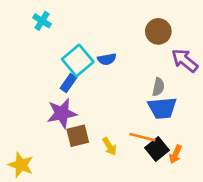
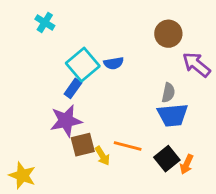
orange line: (142, 137) -> (128, 146), moved
yellow arrow: (109, 146) -> (102, 156), moved

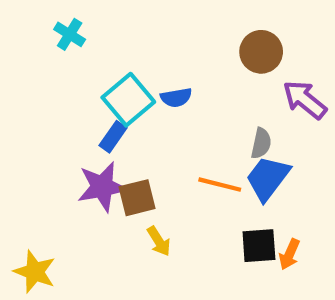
blue trapezoid: (173, 115) -> (268, 178), turned 132
brown square: (83, 145) -> (137, 198), moved
orange line: (128, 146) -> (220, 185), moved
black square: (167, 159) -> (259, 246), turned 35

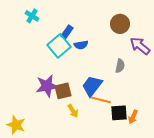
blue rectangle: (113, 137) -> (67, 32), moved
blue trapezoid: (268, 178) -> (92, 86), moved
orange line: (220, 185) -> (101, 100), moved

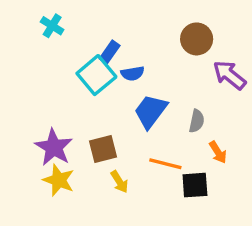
gray semicircle: (120, 66) -> (197, 121), moved
purple star: (47, 86) -> (54, 147), moved, turned -30
blue trapezoid: (92, 86) -> (151, 111), moved
orange arrow: (133, 117) -> (218, 152), moved, turned -56
yellow star: (16, 125) -> (59, 180), moved

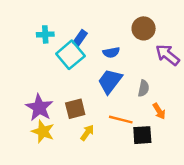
cyan cross: (52, 26) -> (45, 34), moved, turned -35
blue semicircle: (133, 73) -> (111, 52), moved
yellow arrow: (119, 182) -> (87, 133), turned -112

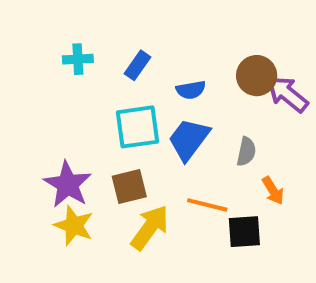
brown circle: (144, 28) -> (257, 76), moved
cyan square: (70, 55) -> (137, 127), moved, turned 32
yellow arrow: (87, 133) -> (150, 228), size x1.6

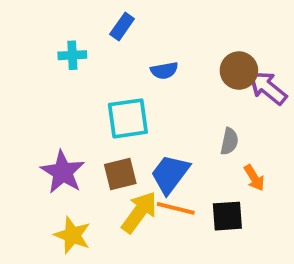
blue rectangle: (137, 65) -> (122, 27), moved
blue semicircle: (191, 90) -> (164, 71), moved
blue trapezoid: (189, 139) -> (170, 174), moved
orange line: (207, 205) -> (176, 208), moved
yellow star: (74, 226) -> (72, 235), moved

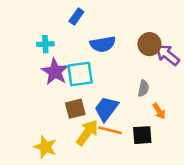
cyan cross: (72, 55) -> (45, 44), moved
blue semicircle: (164, 71) -> (103, 44), size x1.5
purple star: (63, 172) -> (55, 72), moved

